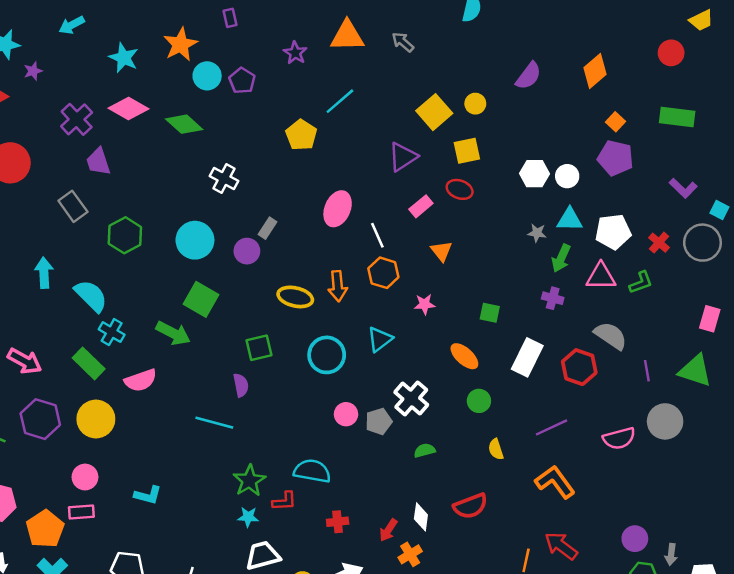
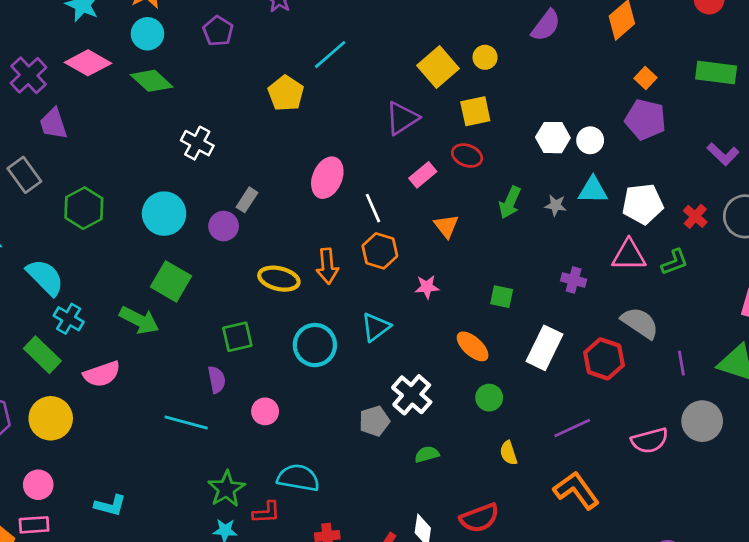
cyan circle: (207, 76) -> (147, 34), moved
green arrow: (561, 258) -> (510, 203), moved
pink circle: (346, 414) -> (265, 411), moved

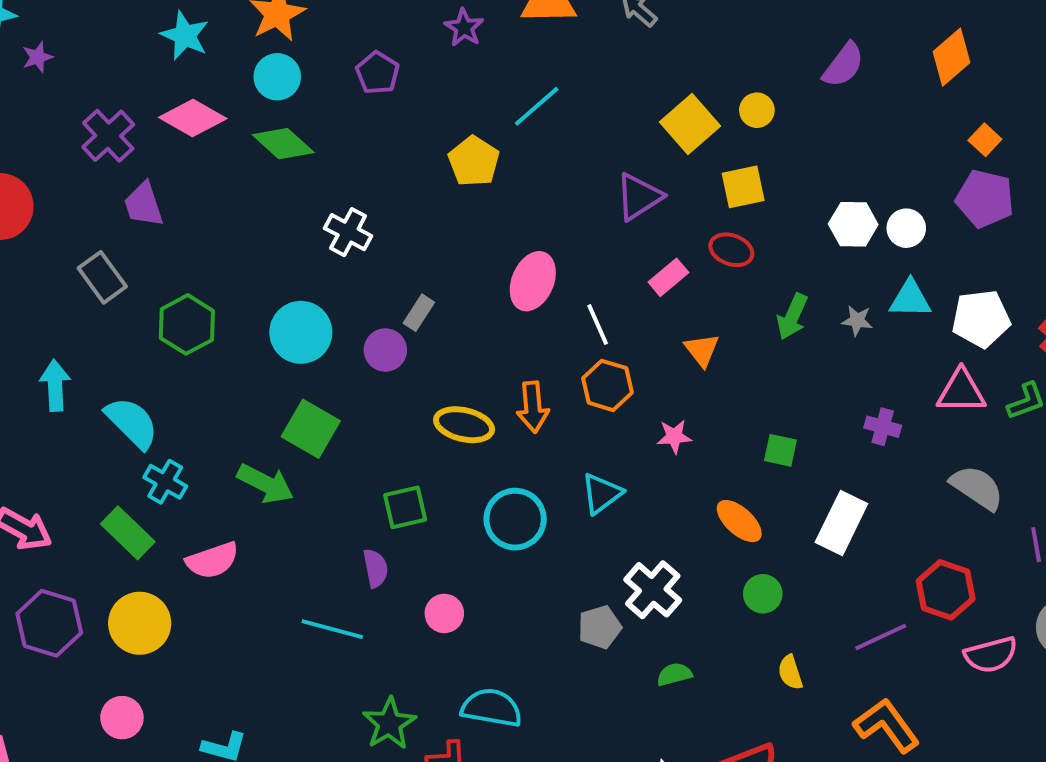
red hexagon: (604, 359) -> (946, 590), moved

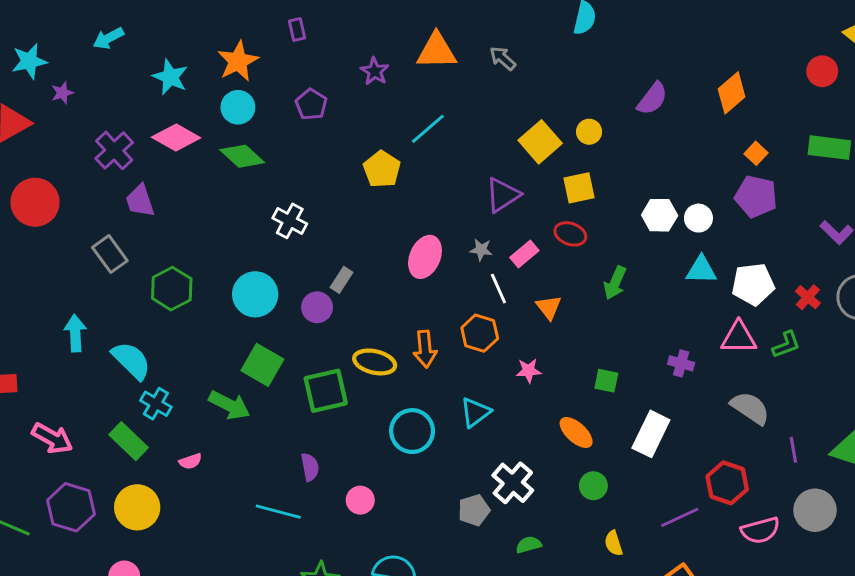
gray star: (857, 321) -> (481, 250), moved
white line: (598, 324) -> (498, 289), moved
green square: (405, 507) -> (326, 391), moved, size x1.4
pink semicircle: (212, 560) -> (190, 461), size x0.6

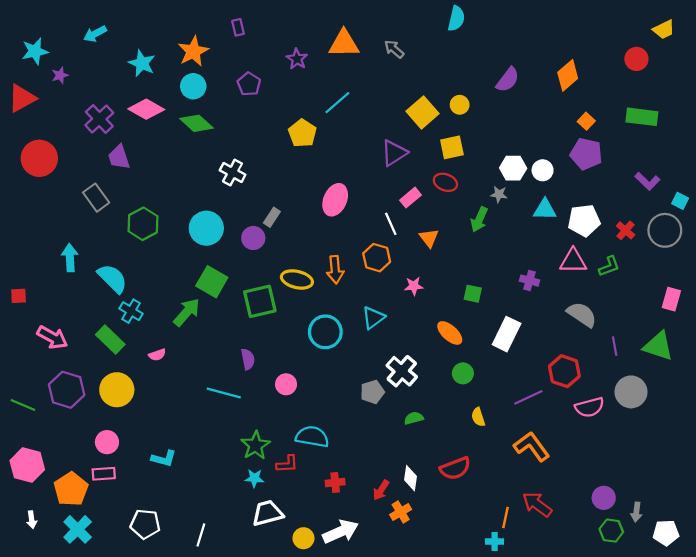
gray star: (481, 250) -> (499, 194), moved
green arrow: (229, 405) -> (187, 312), turned -76

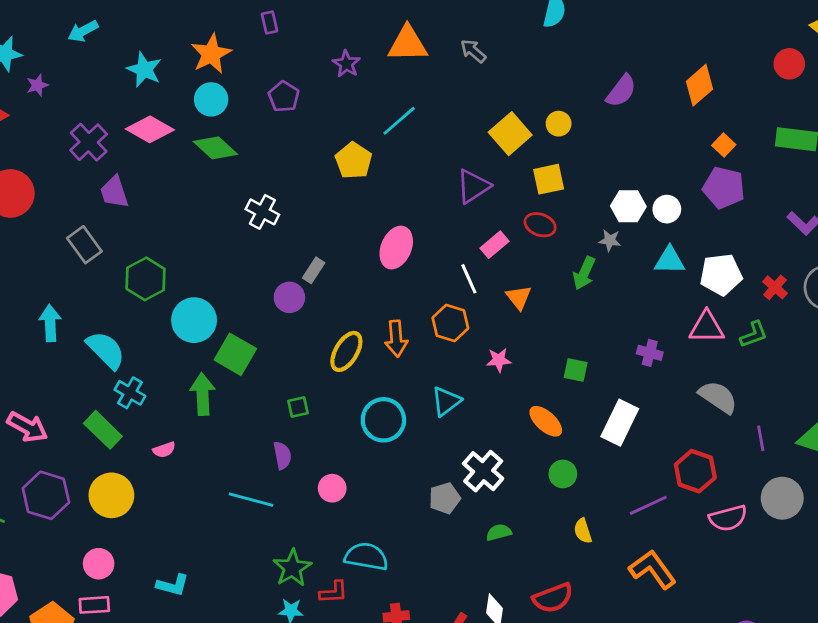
cyan circle: (206, 228) -> (194, 320), moved
yellow ellipse: (297, 279) -> (346, 351), turned -72
green square: (260, 301) -> (298, 407), moved, size x0.5
green arrow: (187, 312) -> (203, 394), turned -44

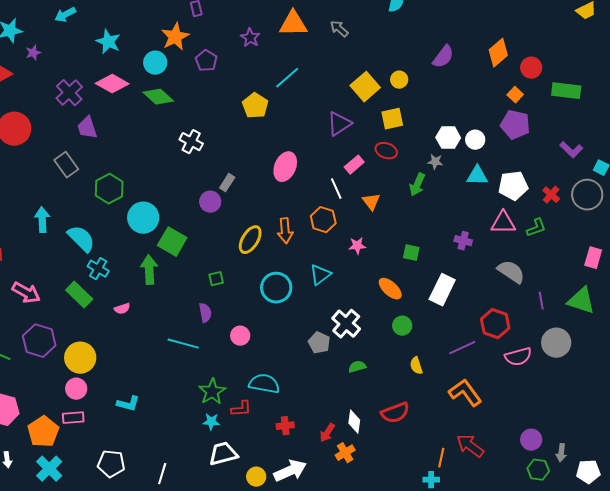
orange star: (211, 54) -> (175, 37), moved
red circle: (789, 64) -> (531, 68), moved
yellow circle: (111, 495) -> (80, 358), moved
gray pentagon: (445, 498) -> (319, 343), turned -30

